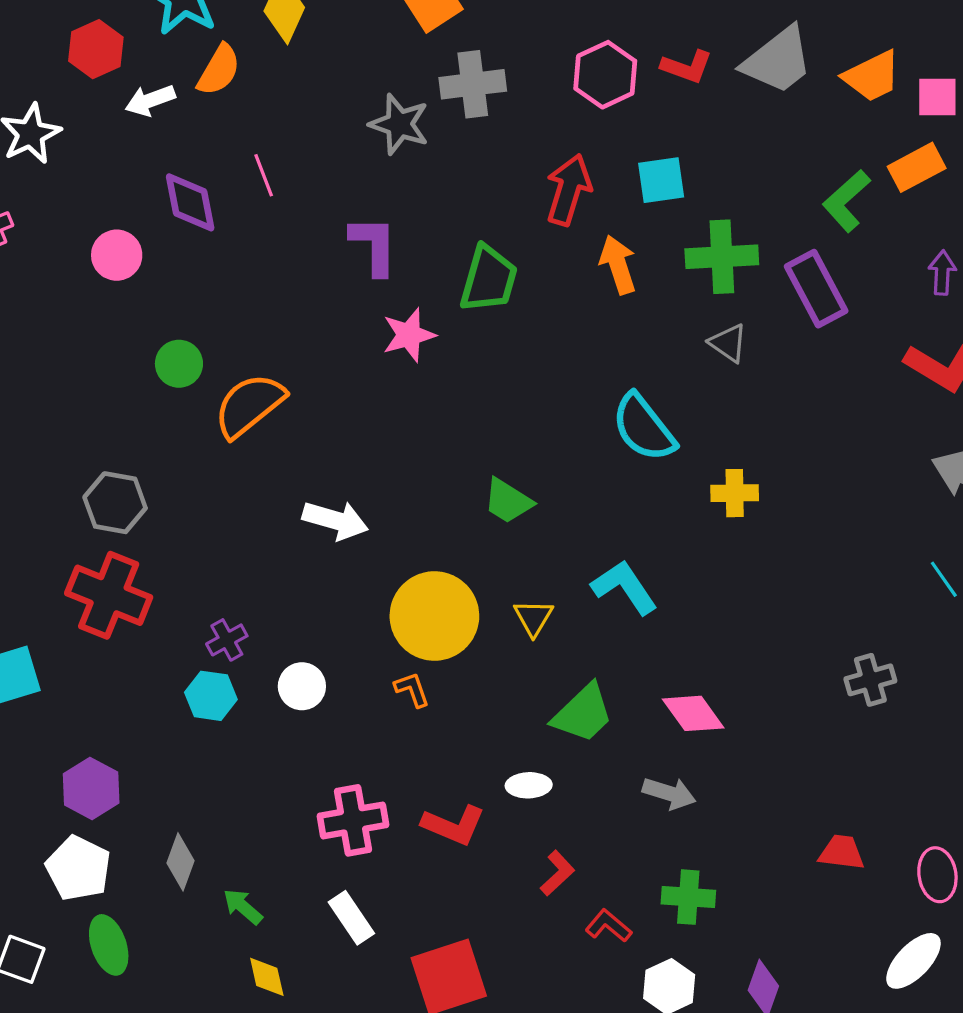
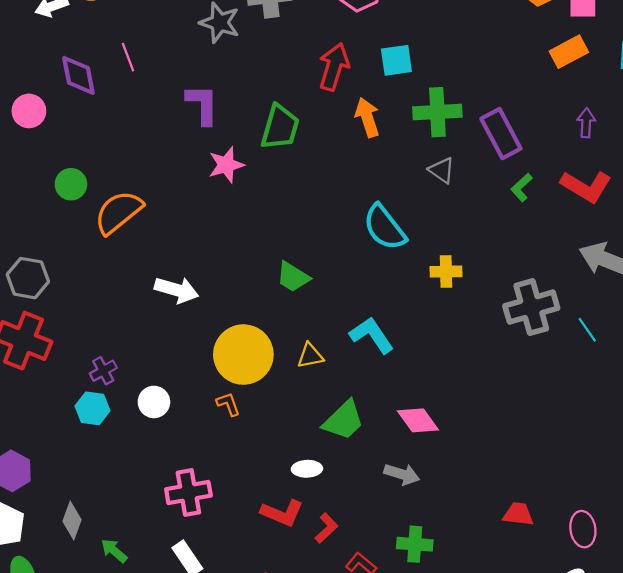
green L-shape: (846, 201) -> (521, 187), moved, size x0.7
yellow triangle: (533, 618) -> (310, 356), turned 48
gray cross: (870, 680) -> (531, 307), moved, size x1.6
red L-shape: (454, 825) -> (282, 513), moved

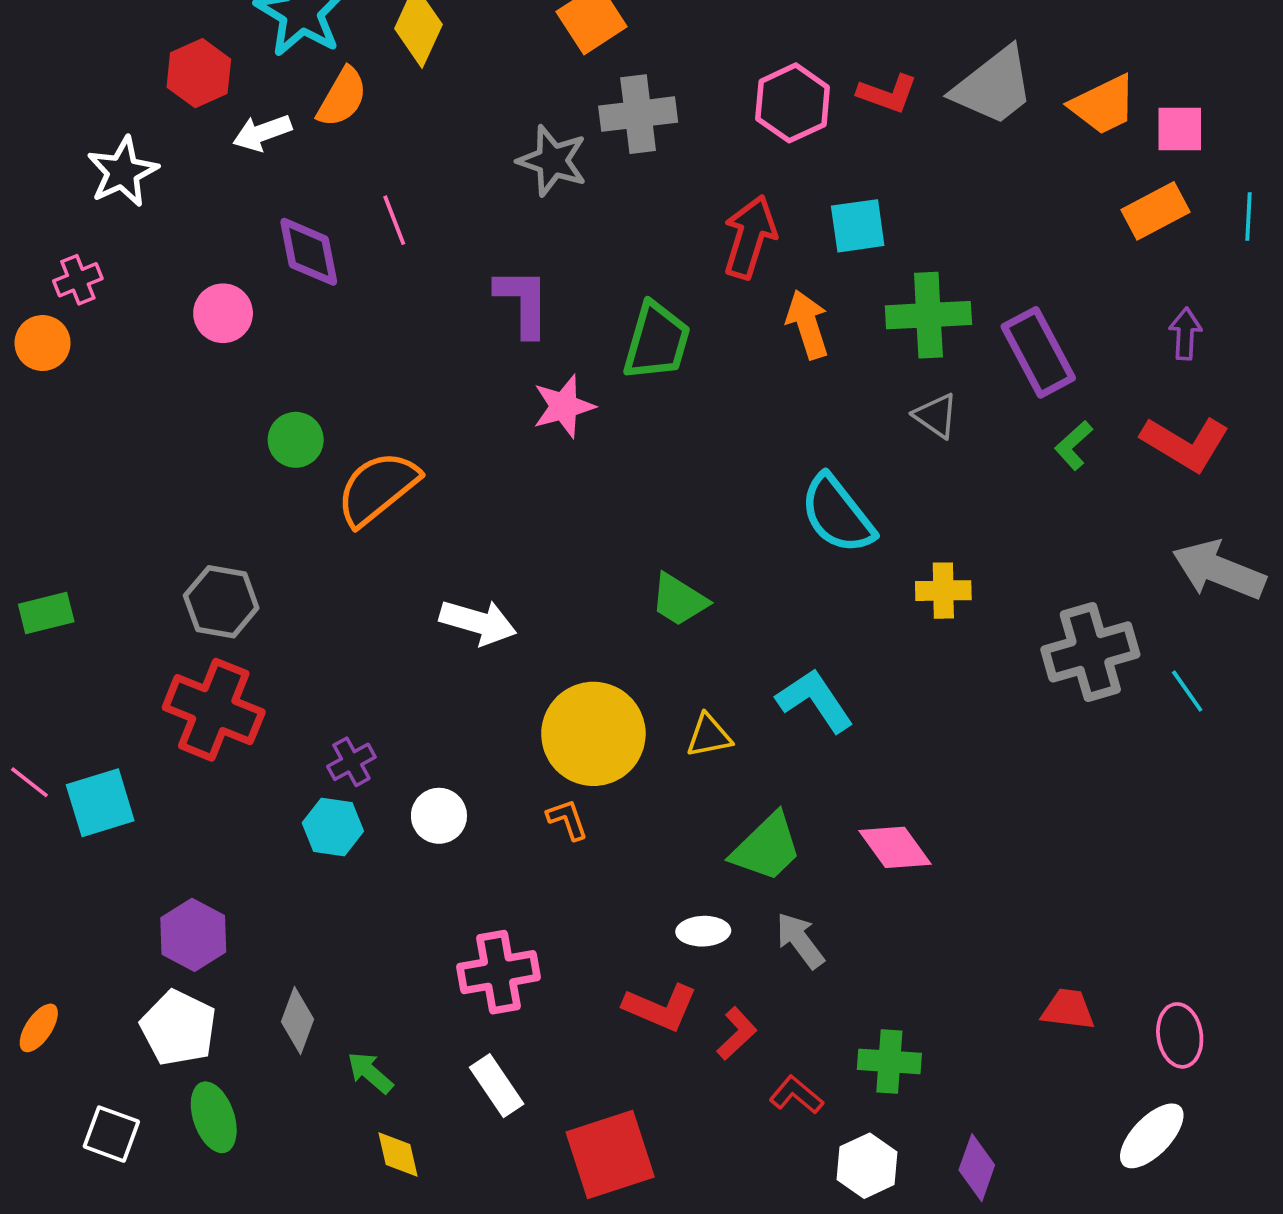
gray arrow: (402, 474) -> (800, 940), moved, turned -144

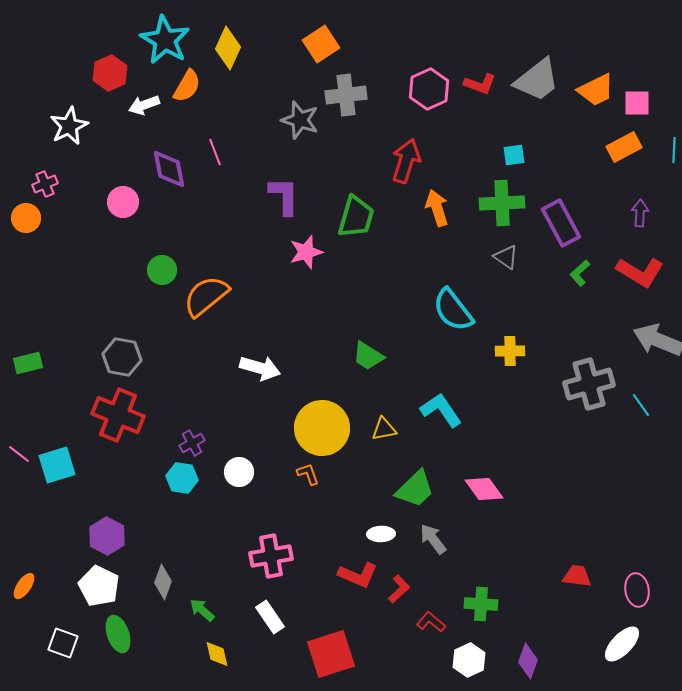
cyan square: (858, 226) -> (514, 155), moved, size x0.7

